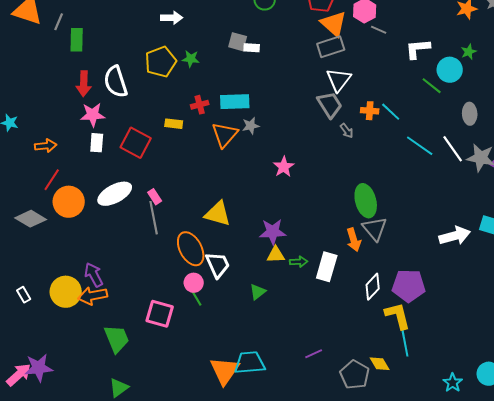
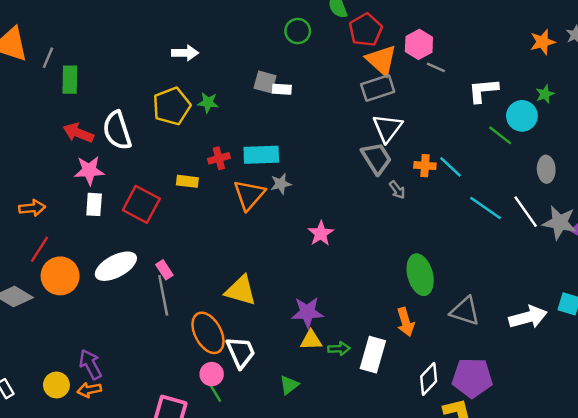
red arrow: (84, 84) -> (78, 133), turned 110
gray triangle: (375, 229) -> (465, 311), moved, turned -32
yellow circle: (66, 292) -> (56, 385), size x0.7
orange arrow: (93, 296) -> (89, 390), size x0.7

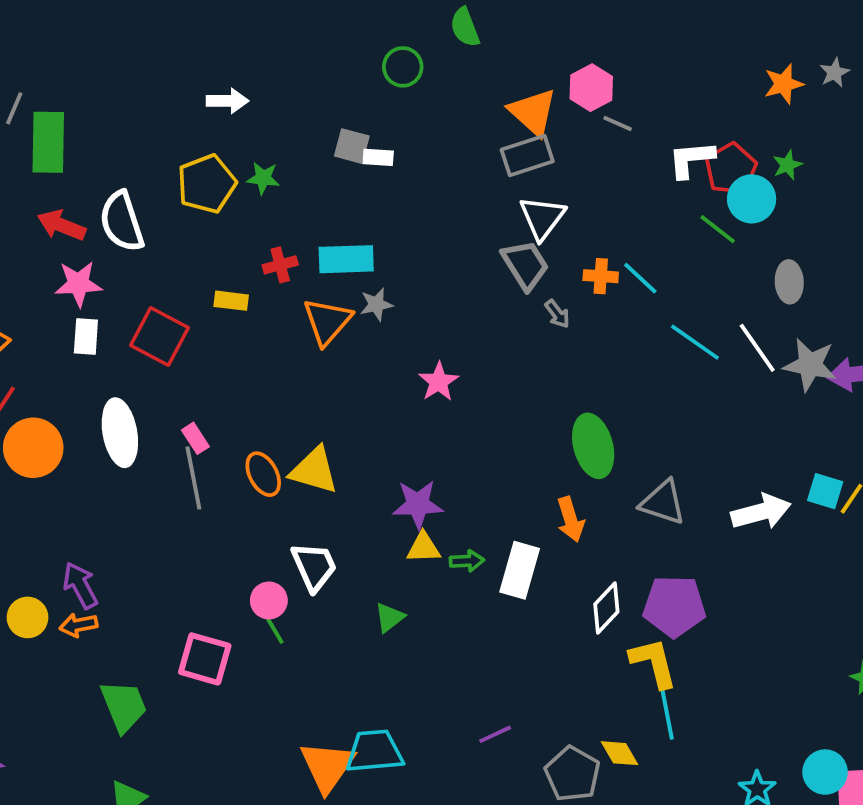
red pentagon: (366, 30) -> (731, 169), moved
green rectangle: (70, 80) -> (48, 142), size x1.4
white ellipse: (116, 266) -> (120, 433), turned -72
orange ellipse: (208, 333) -> (263, 474), moved, size x0.7

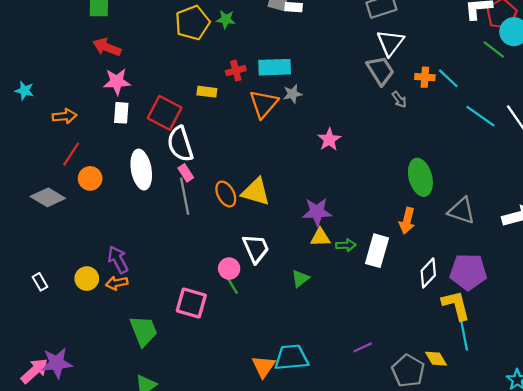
white semicircle: (122, 221) -> (180, 144), moved
orange circle: (33, 448) -> (90, 178), size x0.7
orange arrow: (571, 519) -> (407, 221), turned 30
orange triangle: (327, 766) -> (264, 366), size x0.7

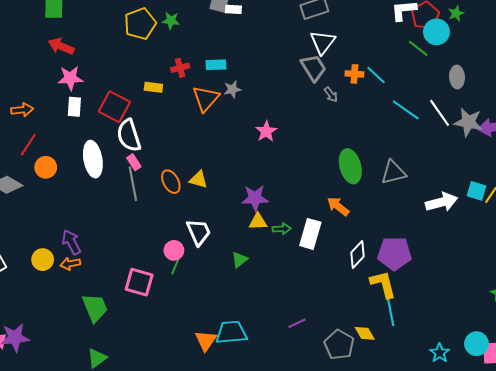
cyan rectangle: (275, 67) -> (216, 65), size x0.7
yellow triangle: (256, 192) -> (199, 180), size x0.7
gray triangle: (462, 211) -> (393, 172), moved, turned -32
orange arrow: (407, 221) -> (338, 206), turned 115
green line: (231, 284) -> (176, 265), turned 54

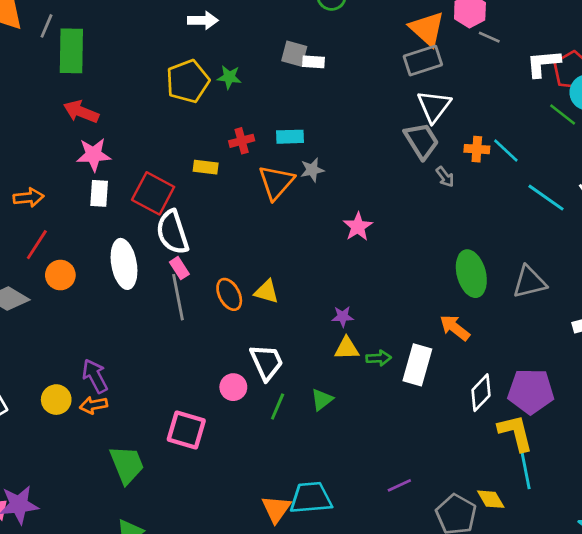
purple star: (255, 198) -> (343, 317), size x0.6
green line: (176, 265) -> (278, 406), moved

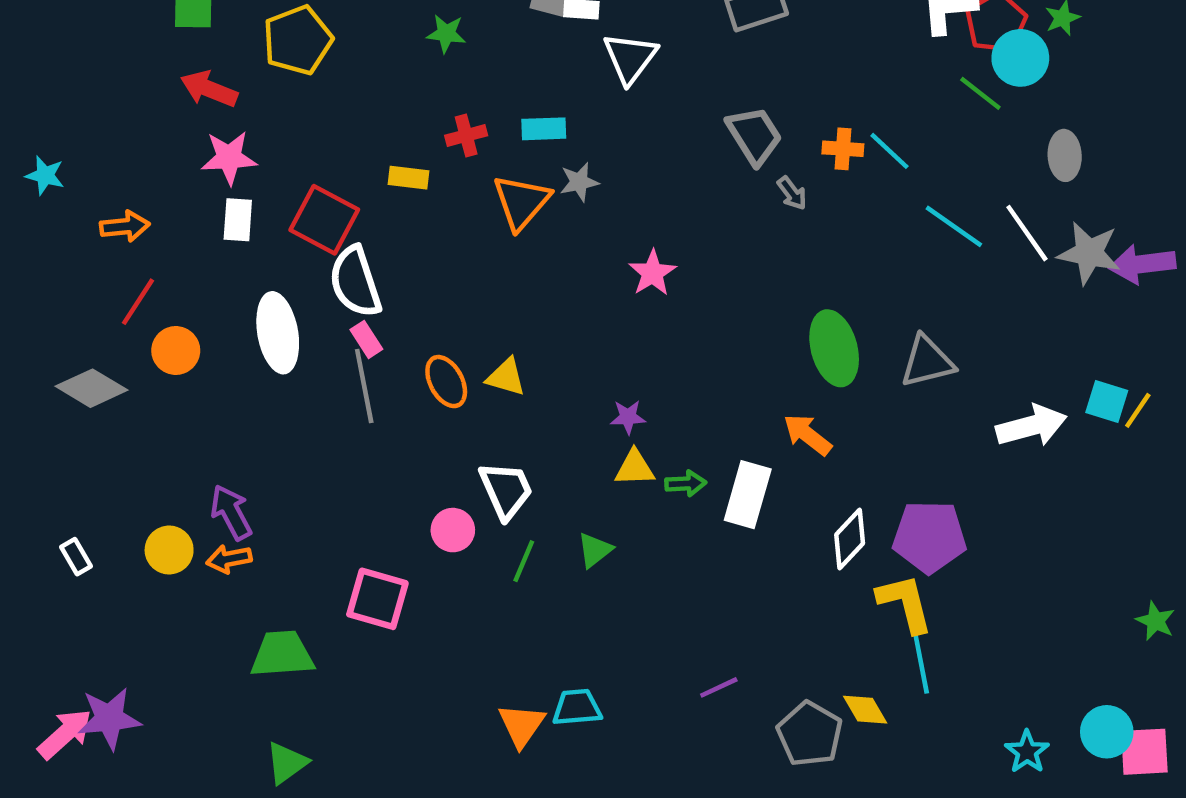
yellow pentagon: (188, 81) -> (298, 40), moved
white triangle: (434, 106) -> (630, 58), moved
green trapezoid: (127, 465) -> (282, 654), turned -72
cyan trapezoid: (311, 498) -> (577, 707), size x0.7

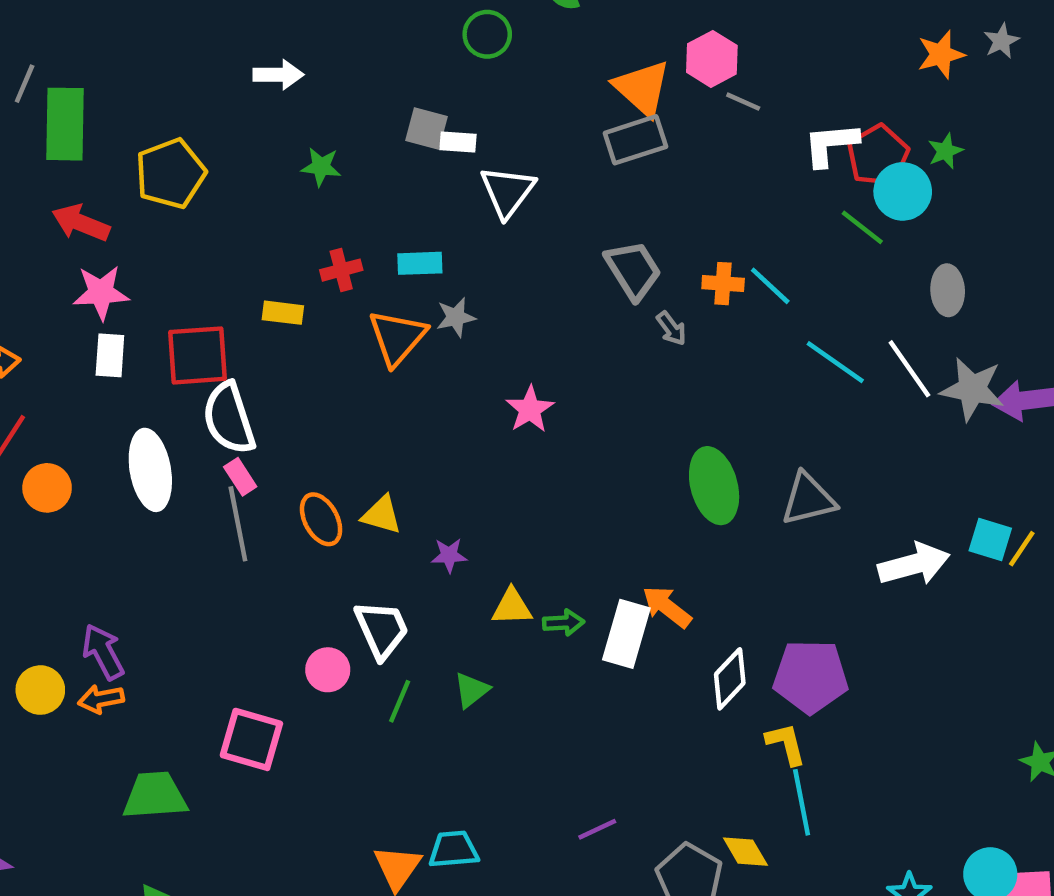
red square: (324, 220) -> (197, 355), turned -32
purple star: (628, 417) -> (449, 555), moved
orange arrow: (808, 435) -> (667, 607), moved
yellow L-shape: (905, 603) -> (786, 744), size x0.7

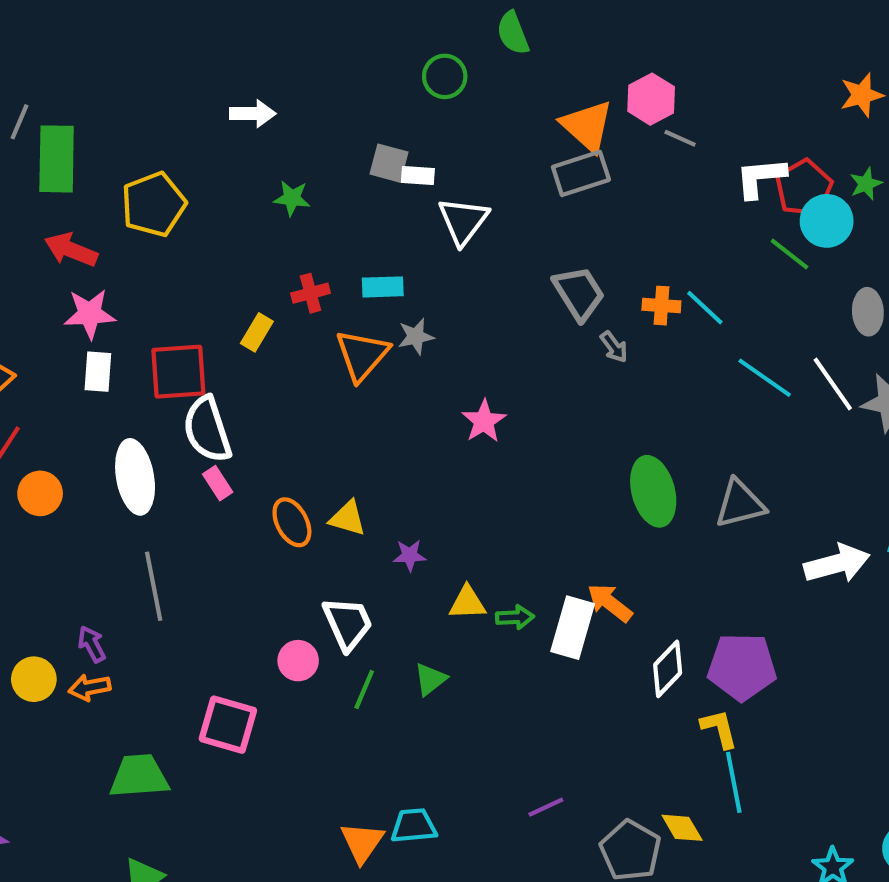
yellow rectangle: (283, 313) -> (257, 332), turned -66
gray line: (238, 524) -> (154, 586), moved
purple arrow: (103, 652) -> (92, 644), size x0.7

